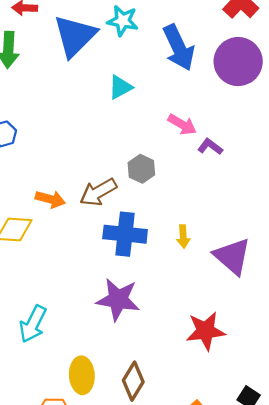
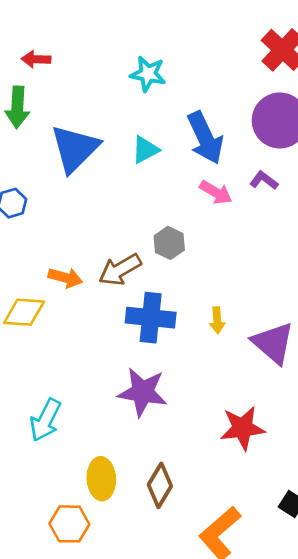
blue triangle: (75, 36) -> (75, 148), moved
blue arrow: (179, 48) -> (205, 138), moved
purple L-shape: (210, 147) -> (264, 180), moved

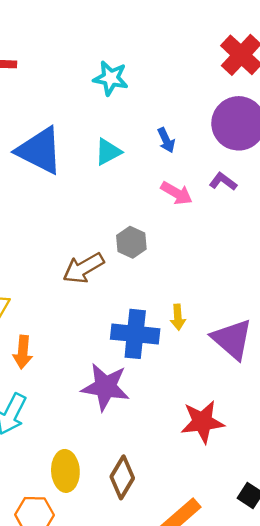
blue arrow: (205, 138) -> (166, 140), size x0.5
blue triangle: (75, 148) -> (40, 150), turned -48
orange arrow: (65, 278) -> (23, 352), moved, turned 80
blue cross: (151, 318) -> (135, 334), moved

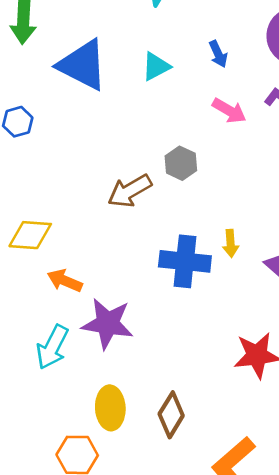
orange arrow: (23, 352) -> (65, 281), turned 108
purple star: (105, 387) -> (108, 324), moved

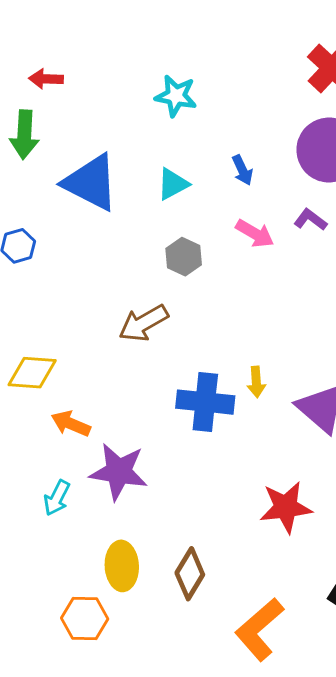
gray hexagon: (181, 163) -> (184, 257), moved
cyan arrow: (52, 347) -> (57, 498), size x0.7

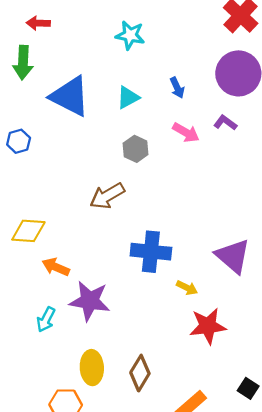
yellow arrow: (256, 382) -> (187, 288), moved, turned -60

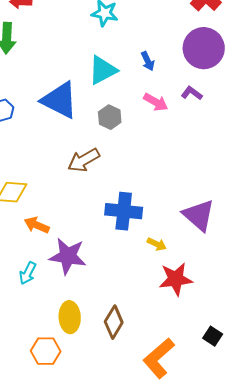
blue triangle: (70, 96) -> (60, 100), moved
cyan triangle: (128, 97) -> (103, 70), size x1.4

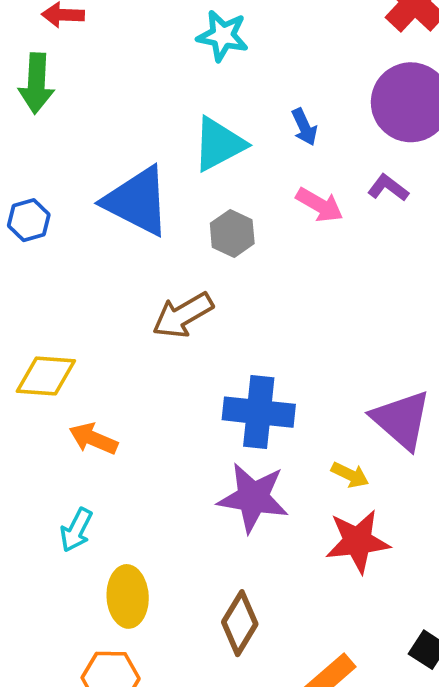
yellow arrow: (157, 244) -> (350, 475), moved
purple star: (68, 256) -> (253, 498), moved
yellow ellipse: (70, 317) -> (128, 596), moved

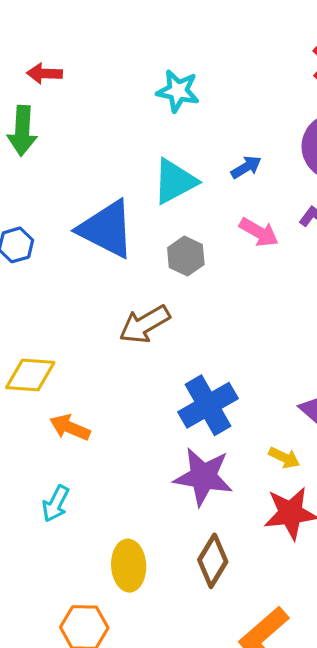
blue arrow: (304, 127) -> (246, 167), turned -96
blue cross: (259, 412) -> (208, 405), turned -36
yellow ellipse: (128, 596) -> (129, 566), moved
brown diamond: (240, 623) -> (213, 561), moved

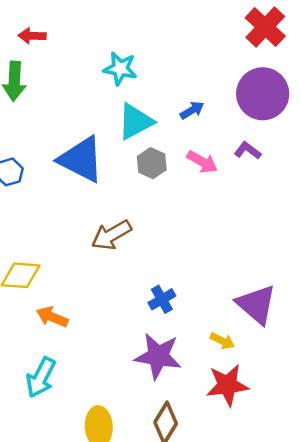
cyan star: (178, 91) -> (120, 69), moved
gray hexagon: (186, 256) -> (152, 163), moved
blue cross: (208, 405) -> (162, 299), size x0.6
cyan arrow: (56, 504) -> (41, 377), size x1.4

